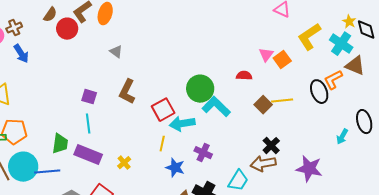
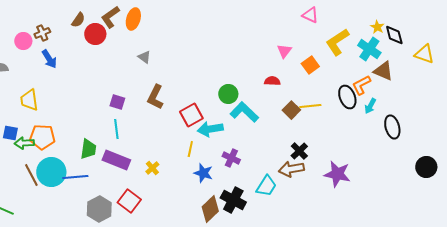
pink triangle: (266, 55) -> (284, 51), moved
green circle: (200, 89) -> (228, 94), size x0.7
cyan arrow: (342, 137) -> (370, 106), moved

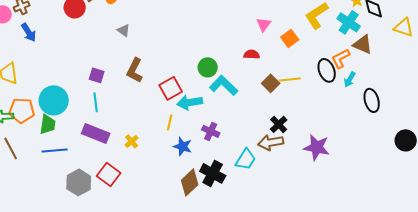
green trapezoid: (88, 149) -> (48, 124), moved
cyan circle: (51, 172) -> (54, 100), moved

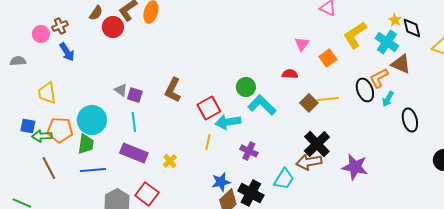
gray triangle: (124, 30) -> (121, 90), moved
black cross: (279, 124) -> (317, 144), size x1.5
blue star: (183, 146) -> (221, 182), moved, turned -30

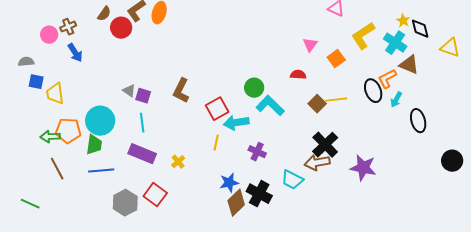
blue square: (28, 126) -> (36, 82), moved
cyan trapezoid: (284, 179) -> (292, 180), turned 85

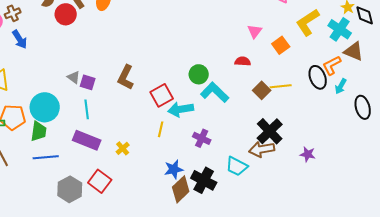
purple star: (363, 168) -> (308, 154), size x0.6

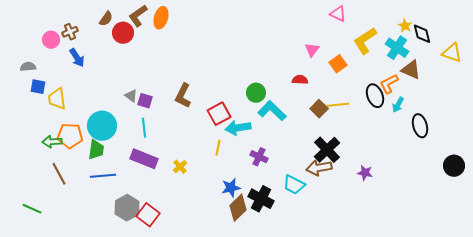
red square: (100, 181) -> (148, 215), moved

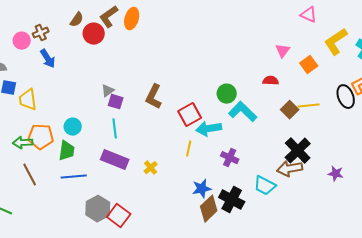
gray triangle: (131, 96) -> (108, 91), moved, turned 48
cyan circle: (102, 126) -> (73, 127), size x0.6

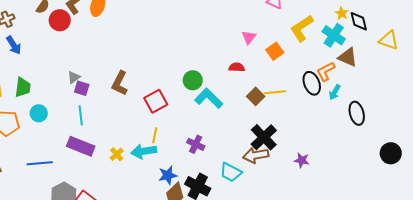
cyan arrow: (209, 129) -> (144, 151), moved
green trapezoid: (67, 151) -> (23, 87), moved

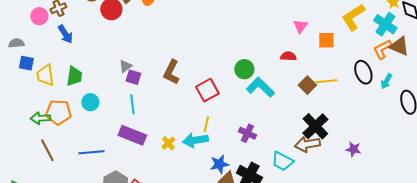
orange square: (275, 51) -> (326, 40), turned 36
orange L-shape: (326, 71) -> (382, 49), moved

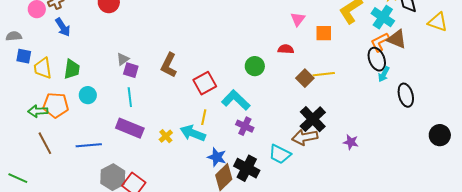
green circle: (244, 69) -> (255, 66), moved
black ellipse: (363, 72) -> (377, 59), moved
cyan L-shape: (260, 87) -> (236, 100), moved
cyan arrow: (195, 140) -> (193, 133), turned 30
blue star: (219, 164) -> (217, 157), turned 30

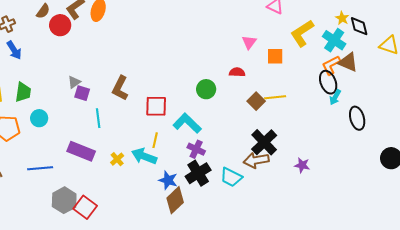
red square: (205, 83) -> (156, 106), turned 30
cyan line: (130, 97) -> (98, 118), moved
black cross: (247, 168) -> (198, 173), moved, turned 30

